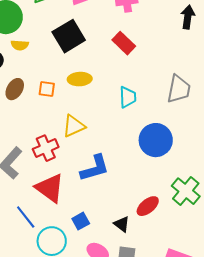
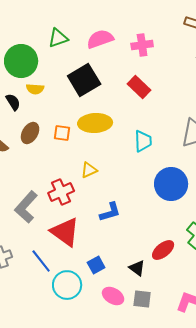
yellow ellipse: (80, 79) -> (95, 123), size x1.4
yellow triangle: (74, 126) -> (89, 170), size x0.7
blue L-shape: (95, 168) -> (110, 212), size x0.7

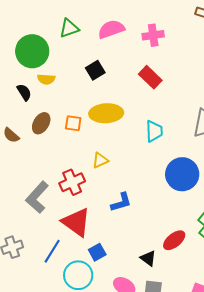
black square: (84, 80) -> (95, 70), size x0.6
blue line: (41, 261) -> (52, 251), turned 70
blue square: (96, 265) -> (97, 252), moved

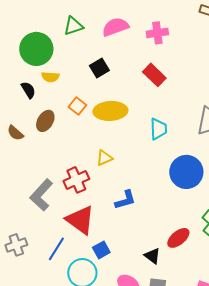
orange square: (73, 123) -> (77, 106), moved, turned 30

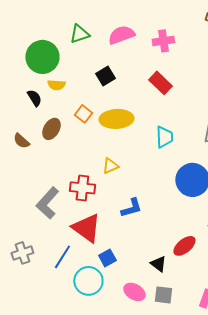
red cross: (76, 180) -> (82, 188), turned 30

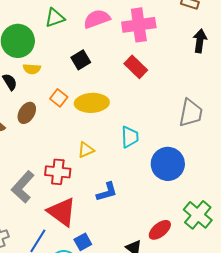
pink cross: (163, 41) -> (139, 25), size x1.5
cyan trapezoid: (164, 137) -> (130, 137), moved

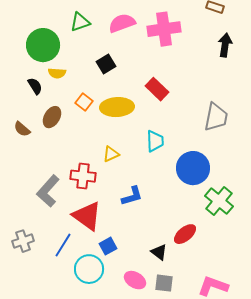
red rectangle: (136, 67) -> (157, 89), moved
green cross: (198, 215) -> (219, 201), moved

